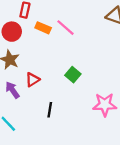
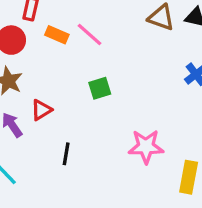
green square: (73, 75) -> (100, 88), moved, turned 32

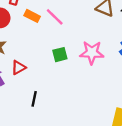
pink star: (146, 147) -> (92, 53), moved

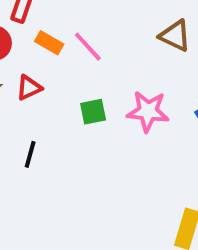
red triangle: (18, 68) -> (29, 88), moved
black line: (34, 99) -> (30, 154), moved

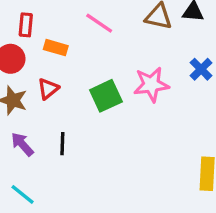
pink line: (88, 47) -> (99, 23), moved
green square: (93, 112) -> (106, 96), size x1.4

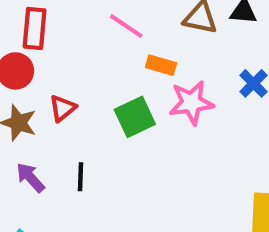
red rectangle: (26, 25) -> (35, 28), size x1.4
orange rectangle: (56, 48) -> (161, 65), moved

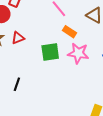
black line: (80, 177) -> (17, 84), moved

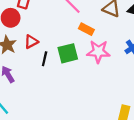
black line: (17, 84) -> (45, 59), moved

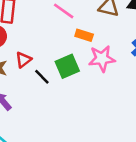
black line: (45, 59) -> (42, 77), turned -48

